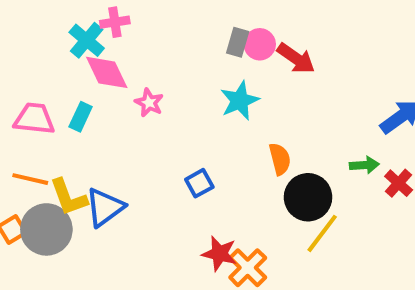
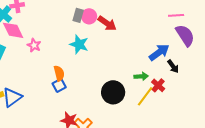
cyan star: (240, 101) -> (79, 44), turned -30
orange semicircle: (280, 159) -> (59, 73), moved
yellow line: (322, 233) -> (145, 96), moved

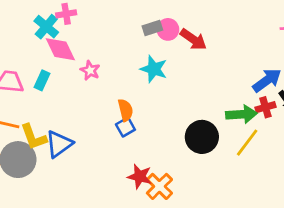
gray rectangle: (78, 15) -> (152, 28), turned 56
green arrow: (141, 76) -> (241, 114), size x1.5
red cross: (158, 85) -> (265, 107), moved, turned 32

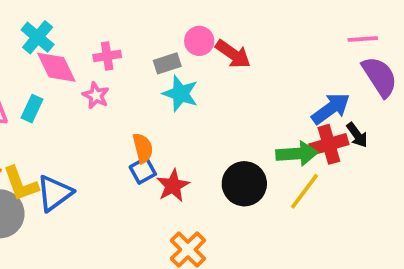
pink cross: (66, 14) -> (107, 56), moved
gray rectangle: (152, 28) -> (167, 63), moved
red cross: (265, 107) -> (329, 144), size x1.4
red star: (140, 177) -> (173, 186), moved, turned 30

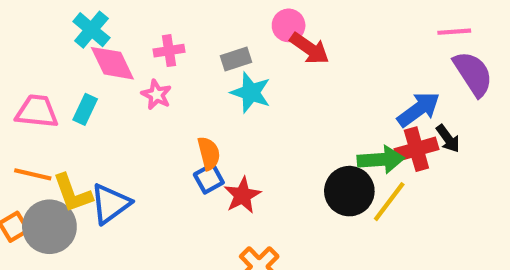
pink circle: (199, 41) -> (289, 25), moved
black circle: (244, 184) -> (349, 191), moved

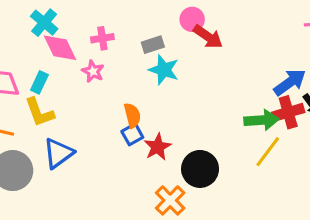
black circle: (349, 191) -> (200, 169), moved
yellow L-shape: (73, 193) -> (39, 112), moved

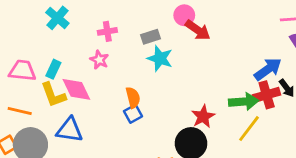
pink diamond: (60, 48) -> (76, 89), moved
red star: (158, 147) -> (203, 116), moved
blue triangle: (58, 153) -> (70, 130), turned 44

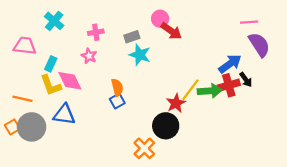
pink trapezoid: (22, 71) -> (25, 46), moved
yellow line: (249, 129) -> (190, 90), moved

